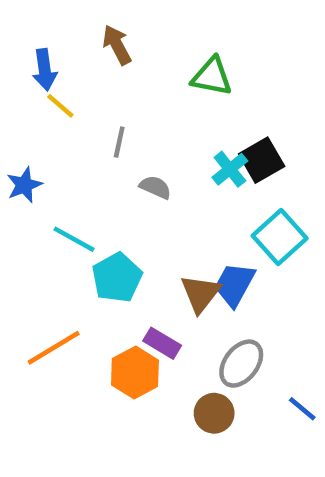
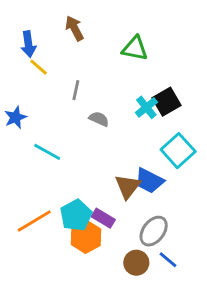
cyan pentagon: (117, 278) -> (76, 215), moved
blue trapezoid: (234, 284) -> (149, 181), turned -92
blue line: (302, 409) -> (168, 260), moved

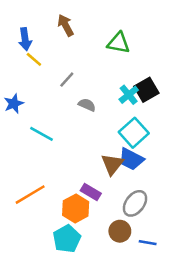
gray line: (76, 90) -> (67, 80), turned 30
cyan square: (178, 151) -> (134, 133), moved
cyan pentagon: (76, 215) -> (67, 239), moved
blue line: (168, 260) -> (148, 243), moved, turned -30

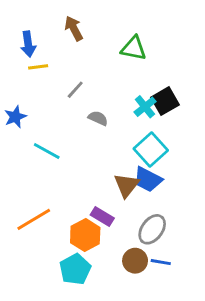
yellow line: (34, 59) -> (38, 67), turned -48
blue line: (148, 243) -> (161, 262), moved

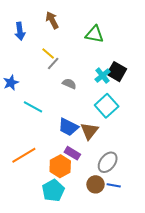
yellow line: (38, 67) -> (48, 53), moved, turned 48
black square: (165, 101) -> (117, 72), turned -30
blue trapezoid: (148, 179) -> (68, 127), moved

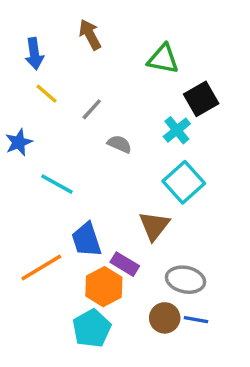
yellow line: (48, 53) -> (46, 94), moved
black square: (117, 72) -> (201, 99), moved, turned 30
blue trapezoid: (68, 127) -> (86, 240), moved, turned 45
gray ellipse: (108, 162) -> (186, 280), turned 65

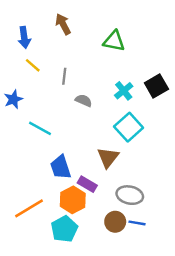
black square: (201, 99) -> (156, 86), moved
gray line: (92, 109) -> (64, 76), turned -35
orange line: (41, 267) -> (29, 208), moved

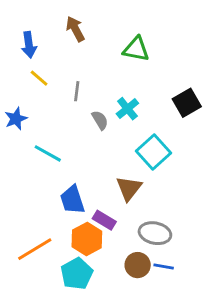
cyan cross: (124, 91) -> (127, 109), moved
gray semicircle: (84, 101) -> (100, 120), turned 35

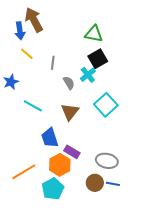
brown arrow: (75, 29) -> (34, 20), moved, size x1.4
black square: (187, 103) -> (98, 59), moved
brown triangle: (129, 188) -> (70, 112), moved

